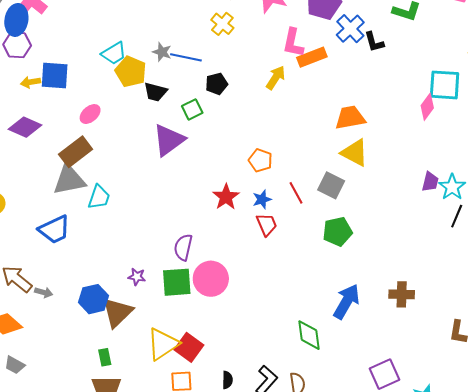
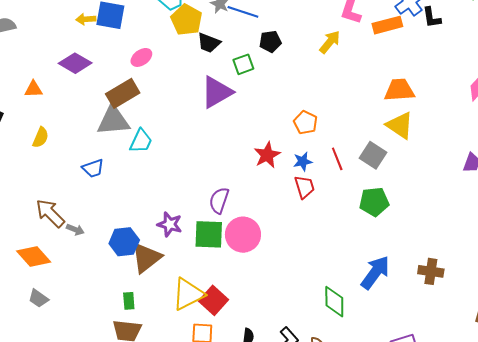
orange rectangle: (312, 57) -> (387, 25), moved
blue trapezoid: (54, 230) -> (93, 168), size x0.7
purple star: (137, 277) -> (170, 224), size x1.4

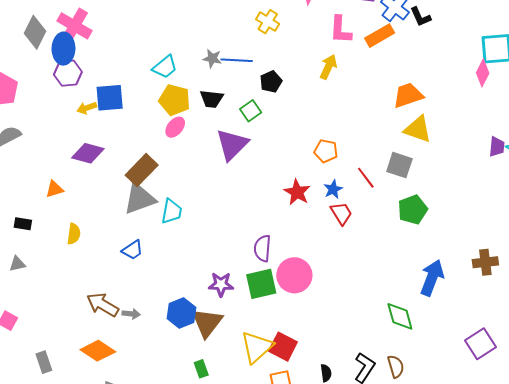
yellow pentagon: (186, 20) -> (174, 100), moved
pink ellipse: (141, 57) -> (175, 127), moved

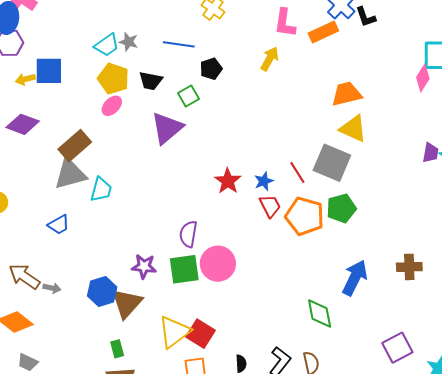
gray star: (212, 58) -> (129, 42), moved
orange pentagon: (326, 151) -> (305, 216), moved, size x1.6
gray square: (399, 165) -> (332, 163), size x1.4

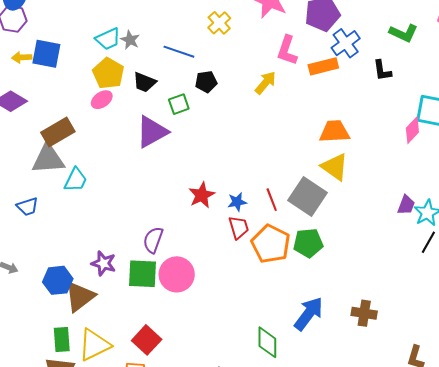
black L-shape: (366, 17) -> (382, 70), moved
yellow triangle: (174, 332) -> (94, 345), moved
green rectangle: (117, 349) -> (62, 339), size x1.4

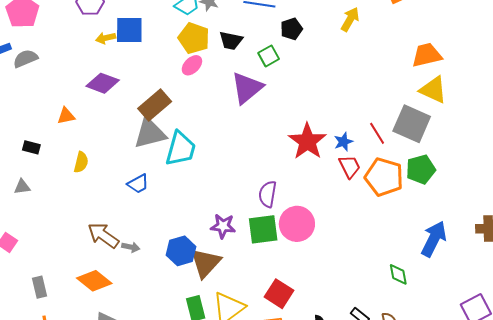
cyan trapezoid: (76, 180) -> (181, 149), size x1.4
red star: (202, 195) -> (307, 141), size x1.4
green diamond: (267, 342) -> (398, 274), size x0.7

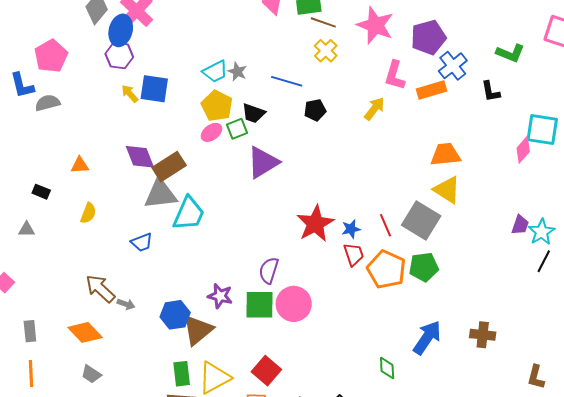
yellow arrow: (106, 38) -> (130, 94), turned 54
green square: (269, 56) -> (237, 129), moved
purple diamond: (103, 83) -> (140, 157), moved, turned 40

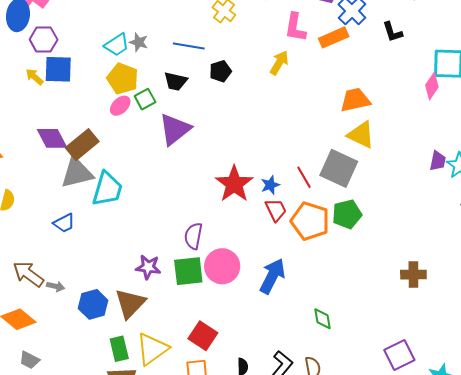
purple hexagon: (119, 55) -> (44, 40), moved
black trapezoid: (253, 113) -> (176, 81), moved
blue hexagon: (175, 315) -> (93, 304), moved
blue arrow: (427, 338) -> (272, 276), moved

